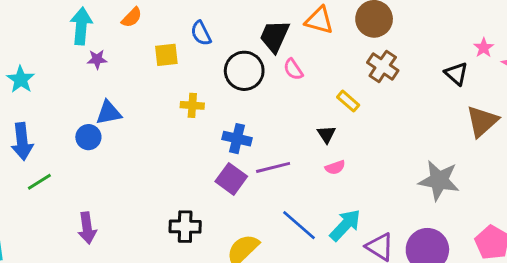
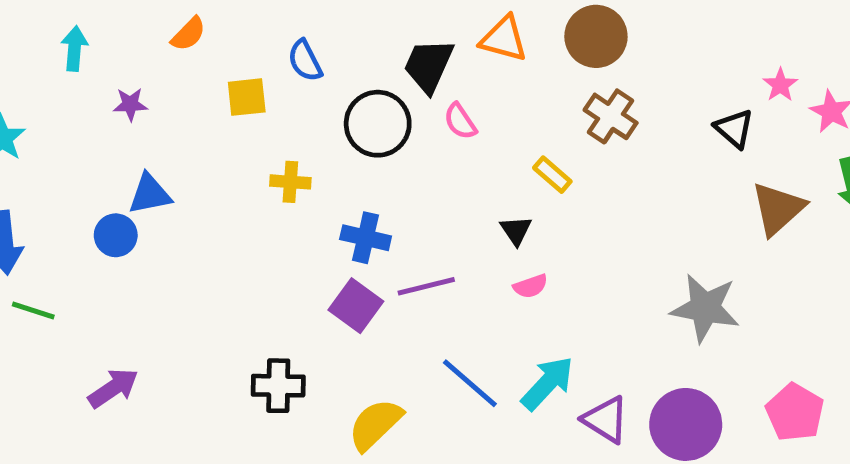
cyan arrow: (81, 26) -> (74, 49), moved, size x0.7
green line: (39, 182) -> (33, 310), turned 50
purple arrow: (87, 228) -> (113, 388), turned -116

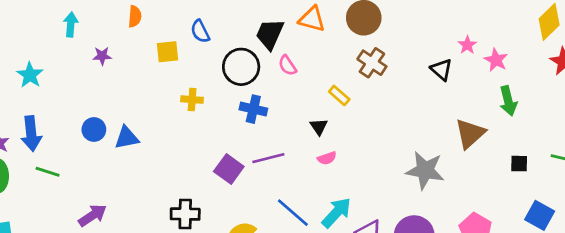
orange semicircle: (188, 34) -> (135, 16), turned -40
blue triangle: (150, 194) -> (127, 138), moved
brown triangle: (778, 209) -> (470, 134), moved
blue cross: (366, 238) -> (253, 109), moved

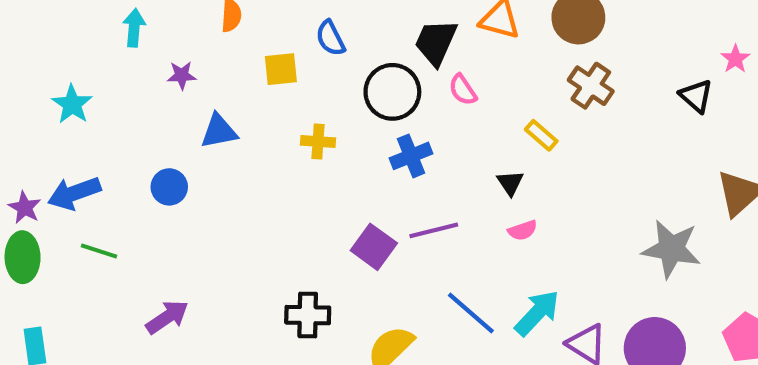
blue cross: (253, 109) -> (411, 156), turned -35
blue arrow: (31, 134) -> (74, 193), turned 76
blue triangle: (127, 138) -> (219, 131), moved

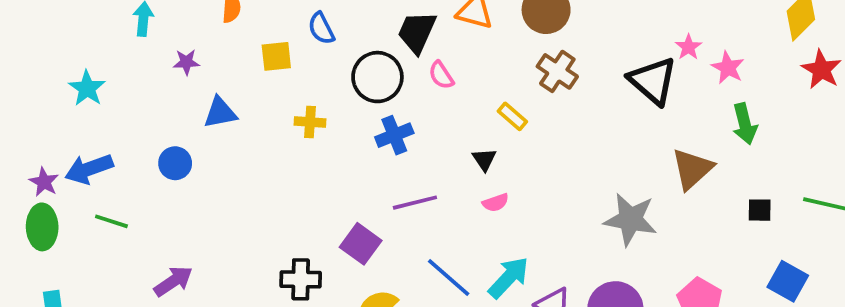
black triangle: (696, 96) -> (653, 81), size x1.6
purple square: (374, 247) -> (361, 244), moved

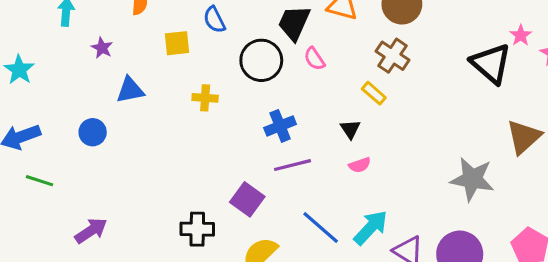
purple star: (186, 62) -> (102, 48), turned 30
brown cross: (557, 71) -> (393, 56), moved
blue cross: (394, 135) -> (280, 126), moved

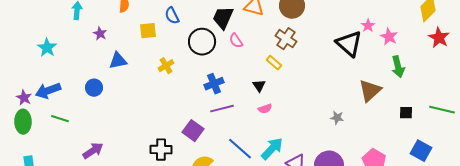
yellow cross: (205, 98) -> (166, 66), turned -35
gray star: (472, 179) -> (337, 118), size x0.5

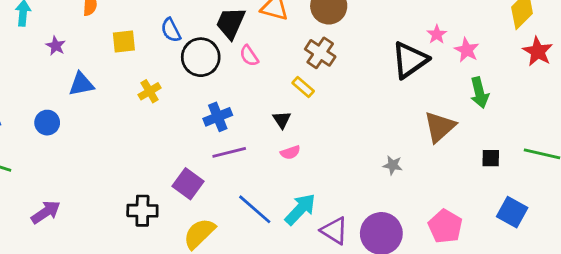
blue semicircle: (172, 16) -> (171, 30), moved
black triangle: (349, 44) -> (410, 60), turned 44

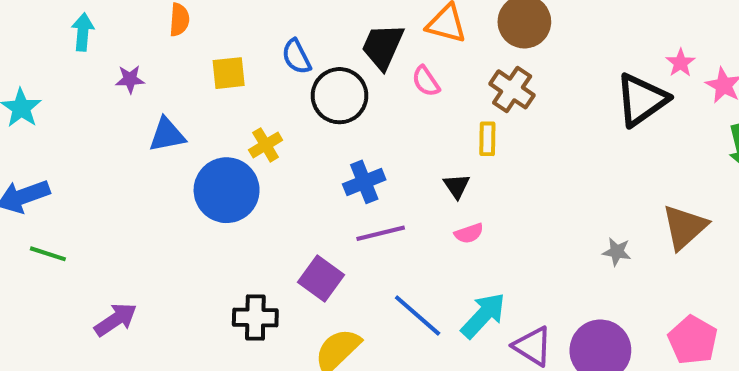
purple star: (56, 46) -> (130, 79), turned -30
pink semicircle: (249, 56) -> (426, 81), moved
yellow rectangle: (303, 87) -> (487, 139), turned 50
blue circle: (47, 123) -> (227, 190), moved, size x1.8
brown triangle: (440, 127) -> (685, 227), moved

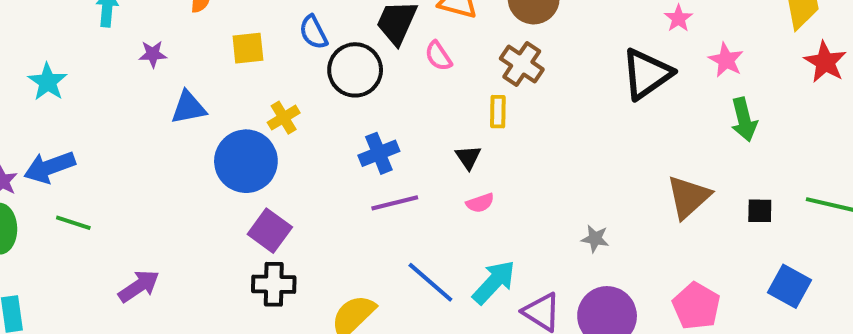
pink star: (680, 63) -> (678, 18), moved
gray star: (617, 252) -> (595, 239), moved
purple square: (321, 278) -> (270, 231), moved

